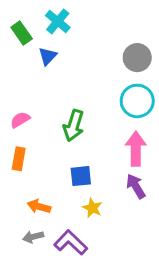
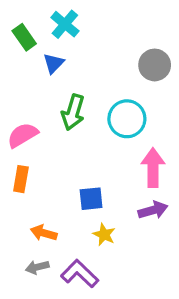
cyan circle: (137, 101) -> (127, 119), moved
pink semicircle: (20, 120) -> (23, 135), size x1.4
green arrow: (74, 126) -> (73, 112), moved
purple arrow: (136, 186) -> (153, 210), turned 105

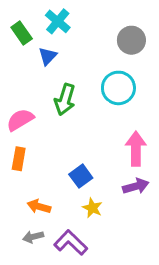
gray circle: (155, 65) -> (131, 40), moved
cyan circle: (127, 119) -> (118, 88), moved
blue square: (91, 199) -> (81, 176), turned -30

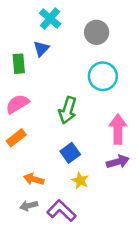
green rectangle: (22, 33) -> (19, 64), moved, turned 30
gray circle: (131, 40) -> (97, 32), moved
green arrow: (65, 99) -> (68, 110), moved
orange rectangle: (19, 159) -> (16, 138), turned 42

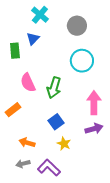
pink semicircle: (17, 104) -> (28, 83), moved, turned -84

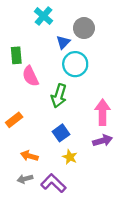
blue triangle: (33, 39) -> (63, 42), moved
cyan circle: (82, 61) -> (75, 64), moved
pink semicircle: (28, 83) -> (30, 76), moved

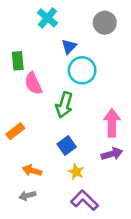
gray circle: (84, 28) -> (105, 23), moved
purple L-shape: (53, 183) -> (84, 200), moved

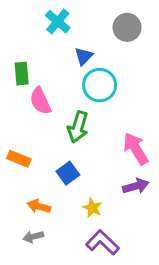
pink arrow: (112, 123) -> (136, 149), turned -32
orange rectangle: (15, 131) -> (19, 159), turned 60
blue square: (67, 145) -> (68, 173), moved

